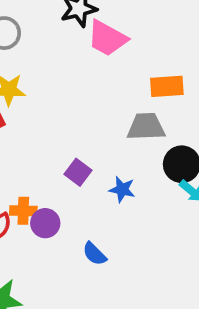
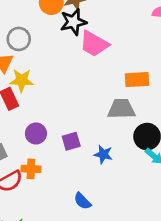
purple square: (78, 172) -> (71, 141), turned 36
purple circle: (45, 223) -> (36, 133), moved

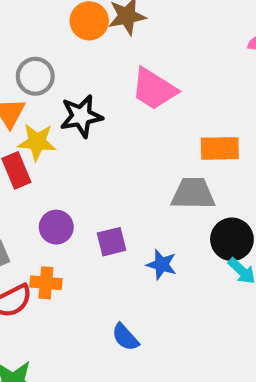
black star: (73, 22) -> (81, 116), moved

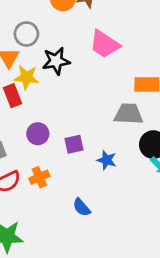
orange cross: (46, 283) -> (39, 177), moved, turned -30

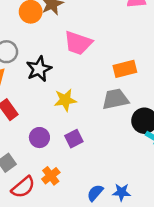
yellow star: (26, 77) -> (65, 100), moved
blue star: (107, 160) -> (121, 192), moved
blue semicircle: (82, 207) -> (95, 193), turned 96

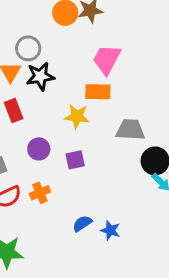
pink trapezoid: (78, 43) -> (107, 59), turned 84
black star: (39, 69) -> (40, 76), moved
orange rectangle: (125, 69) -> (98, 92), moved

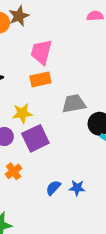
yellow star: (77, 116) -> (22, 113), moved
purple square: (75, 160) -> (35, 138), size x1.6

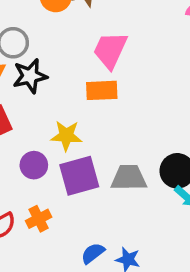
gray trapezoid: (74, 104) -> (129, 178), moved

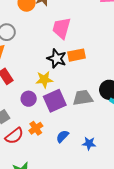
black star: (30, 76) -> (57, 59), moved, turned -30
orange rectangle: (102, 90) -> (77, 55), moved
blue semicircle: (93, 253) -> (62, 136), moved

